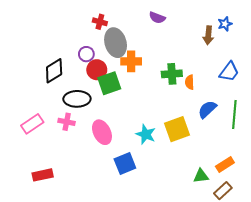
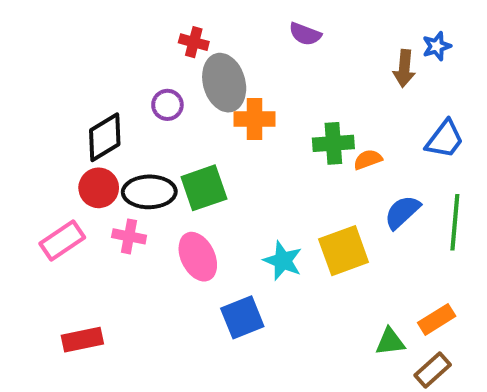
red circle: (97, 70) -> (99, 188), moved
orange semicircle: (190, 82) -> (368, 160), turned 72
green square: (109, 83) -> (204, 188), moved

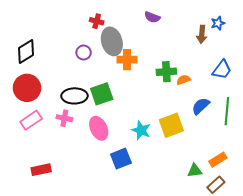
black diamond: (105, 137) -> (26, 52), moved
red circle: (99, 188) -> (27, 88), moved, size x1.4

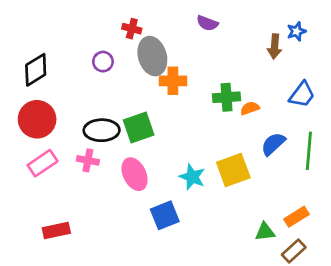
purple circle: (84, 53) -> (103, 62), moved

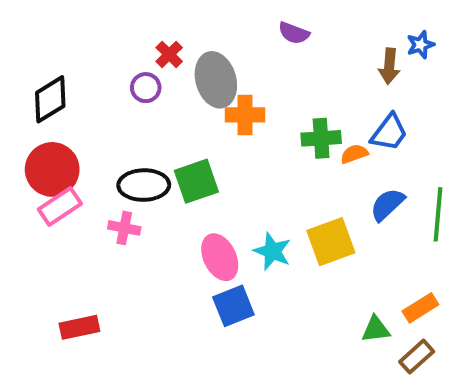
red cross: (132, 29) -> (169, 54), moved, turned 30
blue trapezoid: (302, 95) -> (389, 132), moved
pink rectangle: (43, 163) -> (60, 206), moved
pink ellipse: (135, 174) -> (220, 257), moved

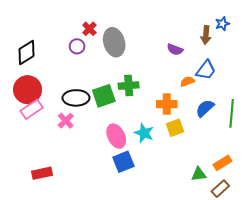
purple semicircle: (294, 33) -> (175, 49), moved
orange cross: (245, 115) -> (167, 104), moved
green cross: (321, 138) -> (129, 86), moved
pink cross: (124, 228) -> (66, 121), turned 35
yellow square: (331, 242) -> (175, 128), size x0.7

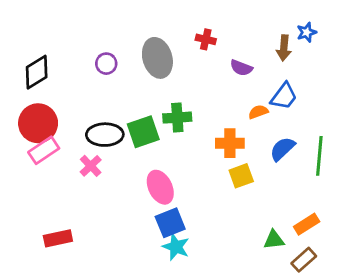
red cross: (89, 29) -> (206, 39), moved, turned -32
cyan star: (144, 133) -> (176, 247), moved

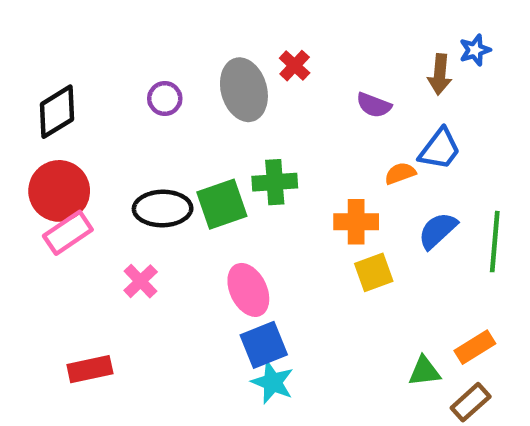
red cross: (206, 39) -> (295, 66), moved, turned 30
pink cross: (91, 166) -> (141, 281), moved

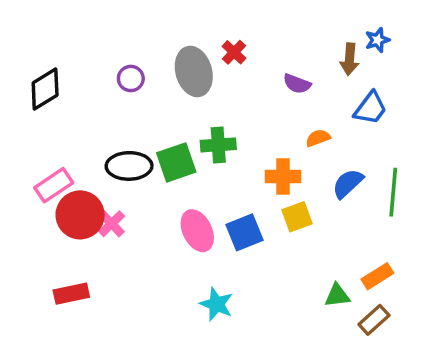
blue trapezoid: (440, 149) -> (370, 108), moved
red circle: (59, 191) -> (80, 215), moved
blue square: (264, 345) -> (244, 232), moved

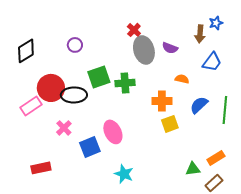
gray ellipse: (194, 71) -> (144, 50), moved
orange semicircle: (318, 138) -> (182, 79), turned 32
green square: (176, 162) -> (99, 77), moved
red circle: (80, 215) -> (51, 88), moved
blue square: (244, 232) -> (90, 147), moved

